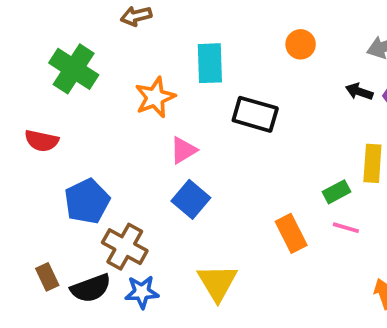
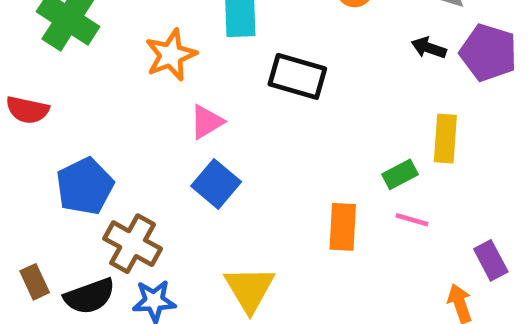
orange rectangle: (291, 233) -> (343, 227), turned 30

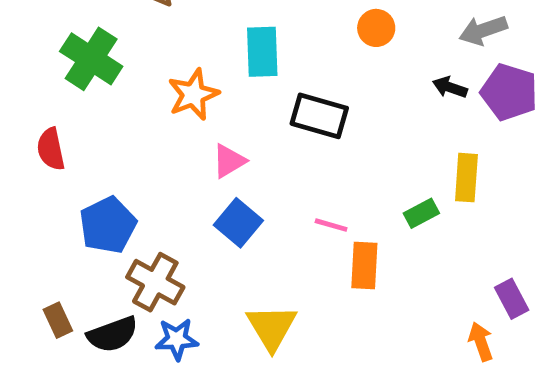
red semicircle: (27, 110) -> (51, 149), turned 66
pink line: (412, 220) -> (331, 225), moved

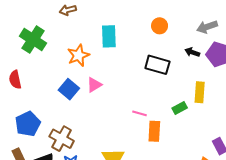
black rectangle: (319, 116) -> (157, 65), moved
blue square: (238, 223) -> (69, 89), moved
blue pentagon: (108, 225) -> (28, 124), moved

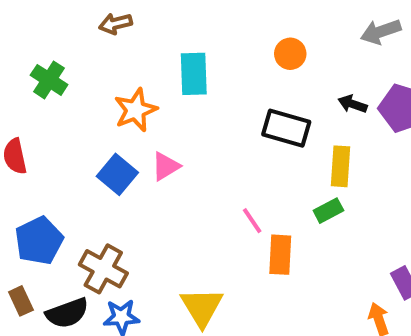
gray arrow: (207, 27) -> (381, 32), moved
green cross: (33, 40) -> (49, 80), size x0.7
yellow rectangle: (200, 92) -> (340, 166), moved
pink line: (140, 113) -> (252, 221), turned 40

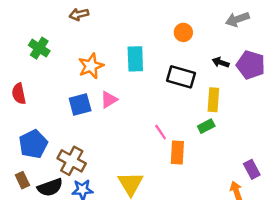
cyan rectangle: (194, 74) -> (135, 59), moved
blue square: (117, 174) -> (80, 104), turned 35

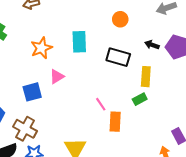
blue square: (80, 104) -> (32, 92), moved

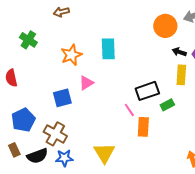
orange circle: (120, 19) -> (165, 26), moved, size x1.5
black rectangle: (118, 57) -> (147, 91), moved, turned -35
yellow rectangle: (146, 77) -> (181, 75), moved

